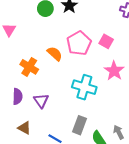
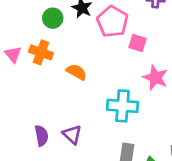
pink pentagon: (79, 43) -> (112, 22), moved
orange cross: (29, 67) -> (41, 52), moved

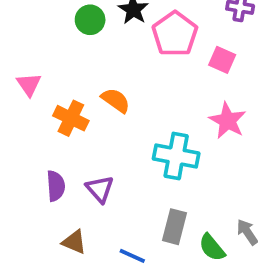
pink square: (138, 43) -> (222, 60), moved
orange cross: (41, 52) -> (71, 118), moved
pink triangle: (13, 54) -> (29, 84), moved

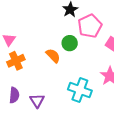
green circle: (90, 20) -> (70, 43), moved
orange cross: (71, 118) -> (16, 61), moved, turned 30

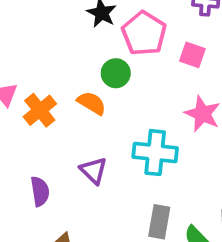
orange cross: (16, 61) -> (40, 110), moved
purple triangle: (37, 101) -> (94, 171), moved

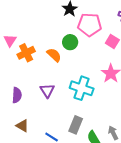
pink pentagon: (144, 33) -> (90, 25), turned 30

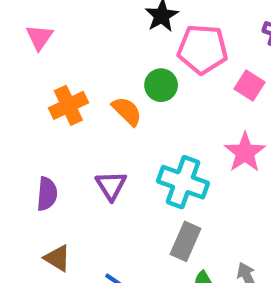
pink triangle: (10, 40) -> (39, 37), moved
gray rectangle: (76, 125) -> (185, 241), moved

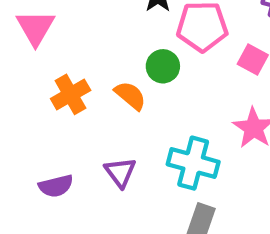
pink triangle: (39, 37) -> (35, 28), size x1.4
purple semicircle: (47, 194) -> (56, 186), turned 76

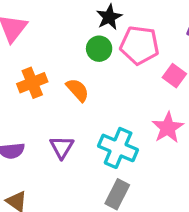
green circle: (163, 66) -> (99, 49), moved

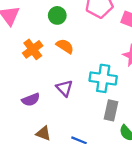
green circle: (99, 49) -> (57, 15), moved

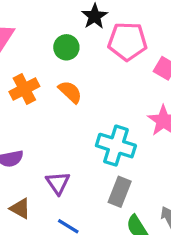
purple triangle: (65, 88) -> (58, 183), moved

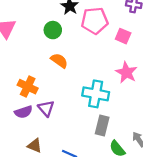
orange cross: (24, 89) -> (28, 87), moved, turned -30
purple triangle: (58, 183) -> (46, 108), moved

